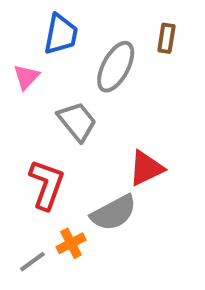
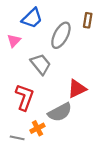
blue trapezoid: (61, 34) -> (32, 18), turned 35
gray line: (32, 262) -> (17, 138), turned 48

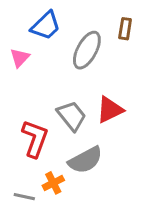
gray trapezoid: (41, 64) -> (72, 116), moved
red triangle: (77, 89) -> (110, 110), moved

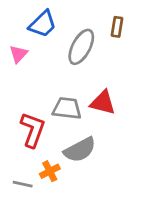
red triangle: (110, 110) -> (103, 103), turned 40
gray trapezoid: (72, 116) -> (67, 108), turned -44

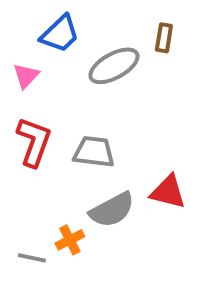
gray ellipse: (81, 47) -> (114, 66), turned 33
red triangle: (103, 103) -> (168, 192), moved
red L-shape: (33, 130) -> (34, 142), moved

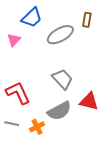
red L-shape: (34, 142) -> (18, 93), moved, turned -45
gray trapezoid: (94, 152) -> (62, 79), moved, turned 40
gray line: (32, 258) -> (12, 124), moved

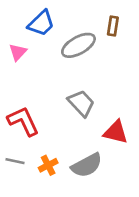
gray semicircle: (59, 111) -> (87, 165), moved

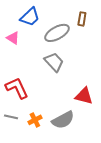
pink triangle: (18, 52) -> (13, 38), turned -40
gray trapezoid: (81, 103) -> (54, 62), moved

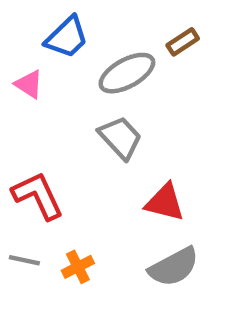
brown rectangle: (82, 19) -> (183, 42), turned 48
red triangle: (84, 96) -> (165, 202), moved
gray semicircle: (63, 120) -> (174, 267), moved

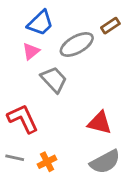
pink triangle: (29, 84) -> (31, 51), moved, turned 48
gray trapezoid: (120, 138) -> (54, 80), moved

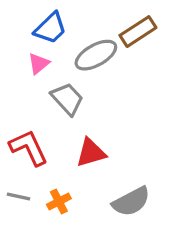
brown rectangle: (110, 26) -> (138, 32), size x1.5
red triangle: (100, 123) -> (91, 153), moved, turned -30

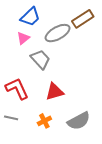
orange cross: (59, 202) -> (44, 121), moved

